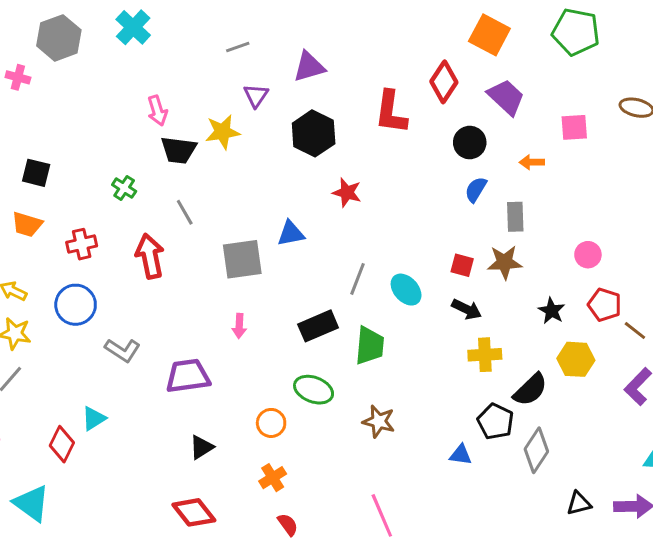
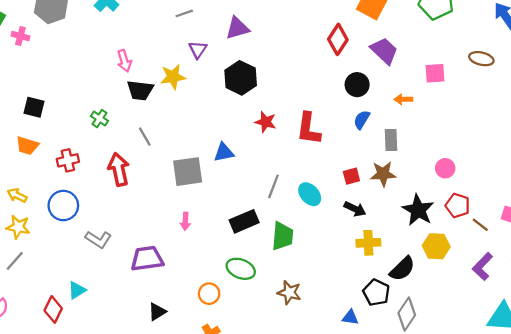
red L-shape: (391, 112) -> (309, 129), moved
red square: (462, 265) -> (351, 176), turned -30
black star: (552, 311) -> (418, 210), size x1.6

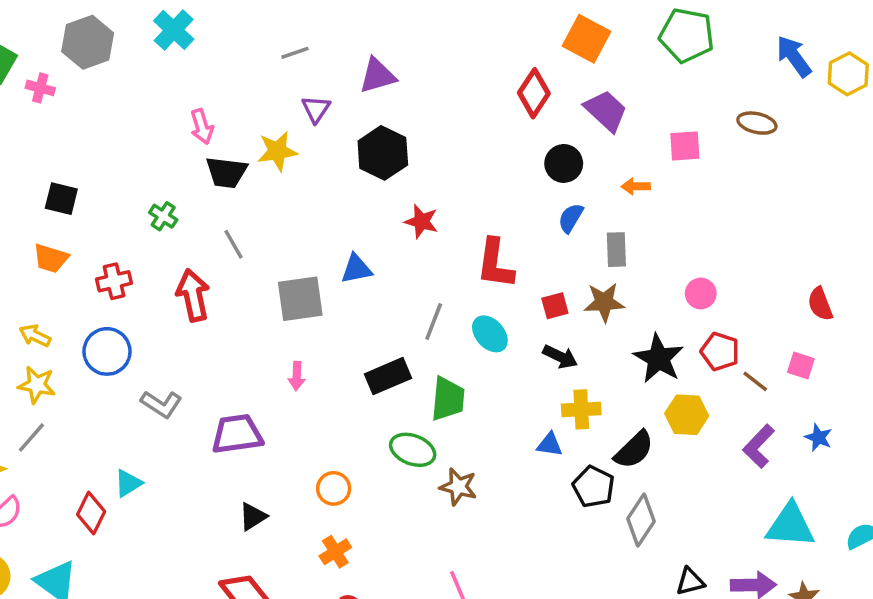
red L-shape: (309, 129) -> (495, 264), moved
green ellipse: (241, 269) -> (413, 450), moved
blue triangle: (350, 317) -> (550, 445), moved

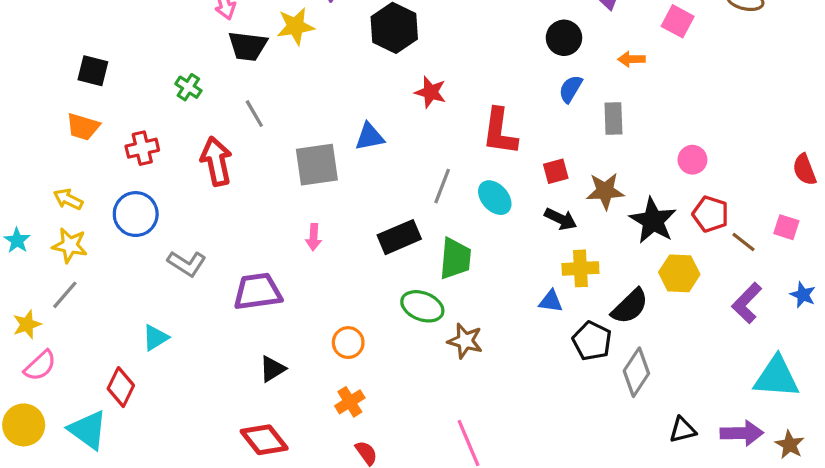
pink square: (685, 146) -> (678, 21), turned 32
brown star: (604, 302) -> (605, 191), moved
red diamond: (91, 513) -> (121, 387), moved

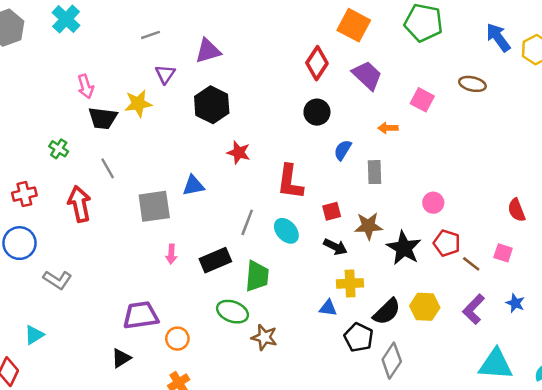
black circle: (564, 38) -> (317, 112), moved
pink arrow: (314, 237) -> (171, 254), moved
yellow hexagon: (679, 273) -> (425, 307), moved
purple trapezoid: (258, 291) -> (141, 315), moved

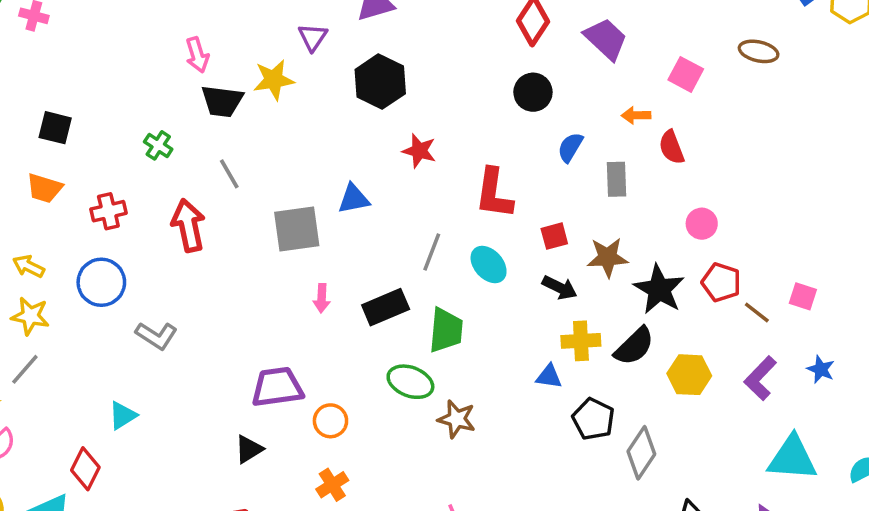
red semicircle: (517, 210) -> (672, 147), moved
black semicircle: (387, 312) -> (634, 346), moved

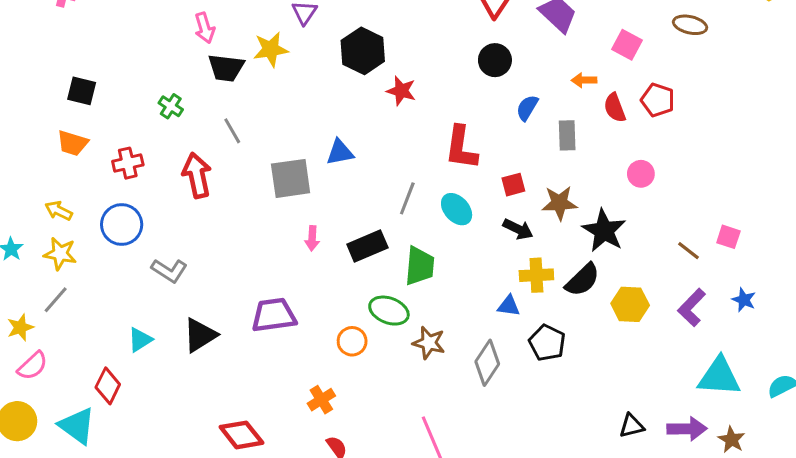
red star: (419, 151) -> (401, 91), moved
red pentagon: (721, 282) -> (658, 100), moved
orange circle: (330, 421) -> (352, 341), moved
black triangle: (249, 449) -> (200, 335), moved, size x1.4
gray diamond: (641, 453) -> (487, 363), moved

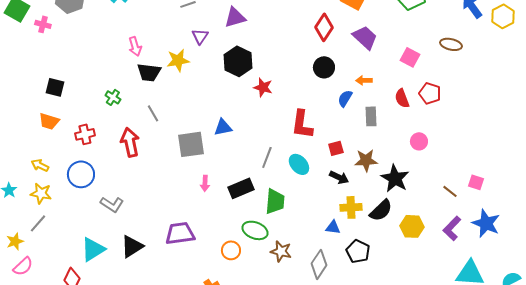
orange arrow: (584, 80) -> (364, 80), moved
blue star: (744, 300) -> (486, 223), size x1.8
cyan triangle: (140, 340) -> (93, 249), size x1.5

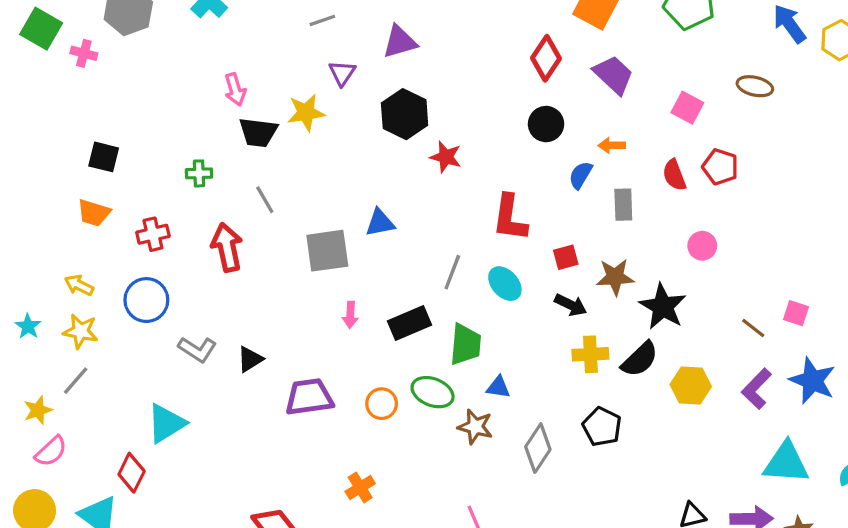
green cross: (113, 97) -> (199, 173), turned -35
blue triangle: (333, 227) -> (498, 387), moved
black triangle: (132, 246) -> (250, 359), moved, size x0.7
orange circle: (231, 250) -> (382, 404), moved

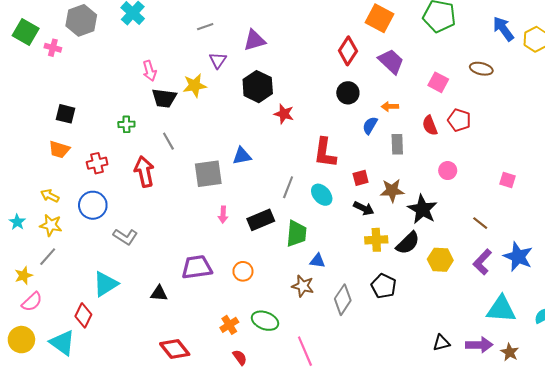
pink square: (796, 313) -> (508, 180), moved
black triangle: (250, 359) -> (159, 293), moved, turned 36
green ellipse: (433, 392) -> (265, 321), moved

